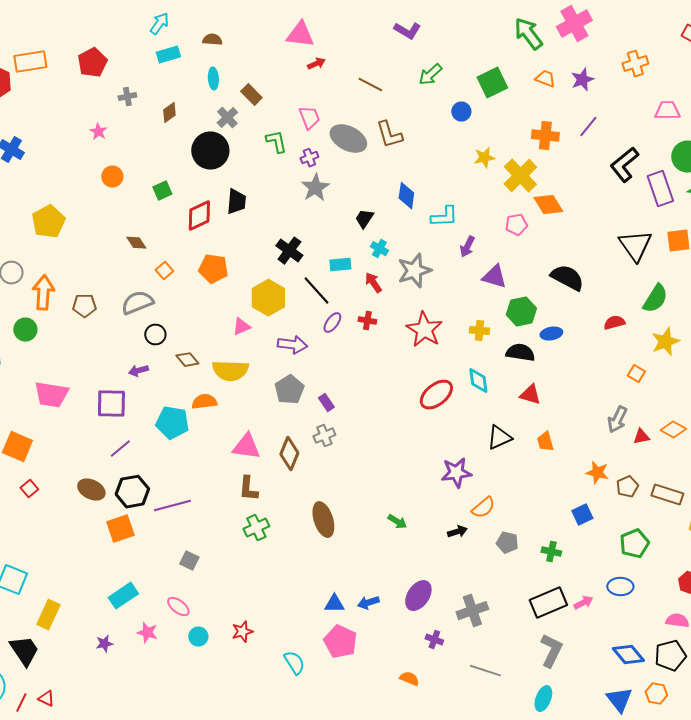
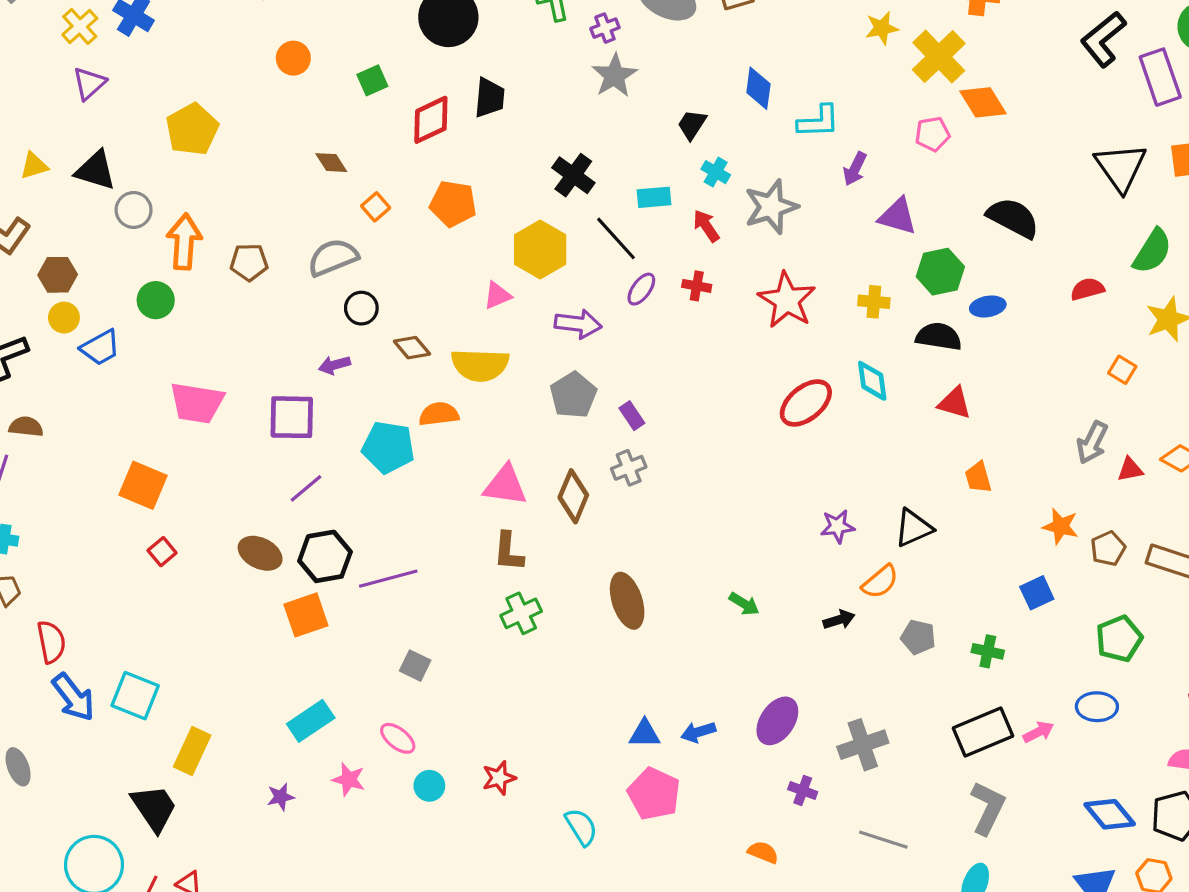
black triangle: (499, 438) -> (913, 528), moved
purple star: (456, 473) -> (837, 526), size x0.7

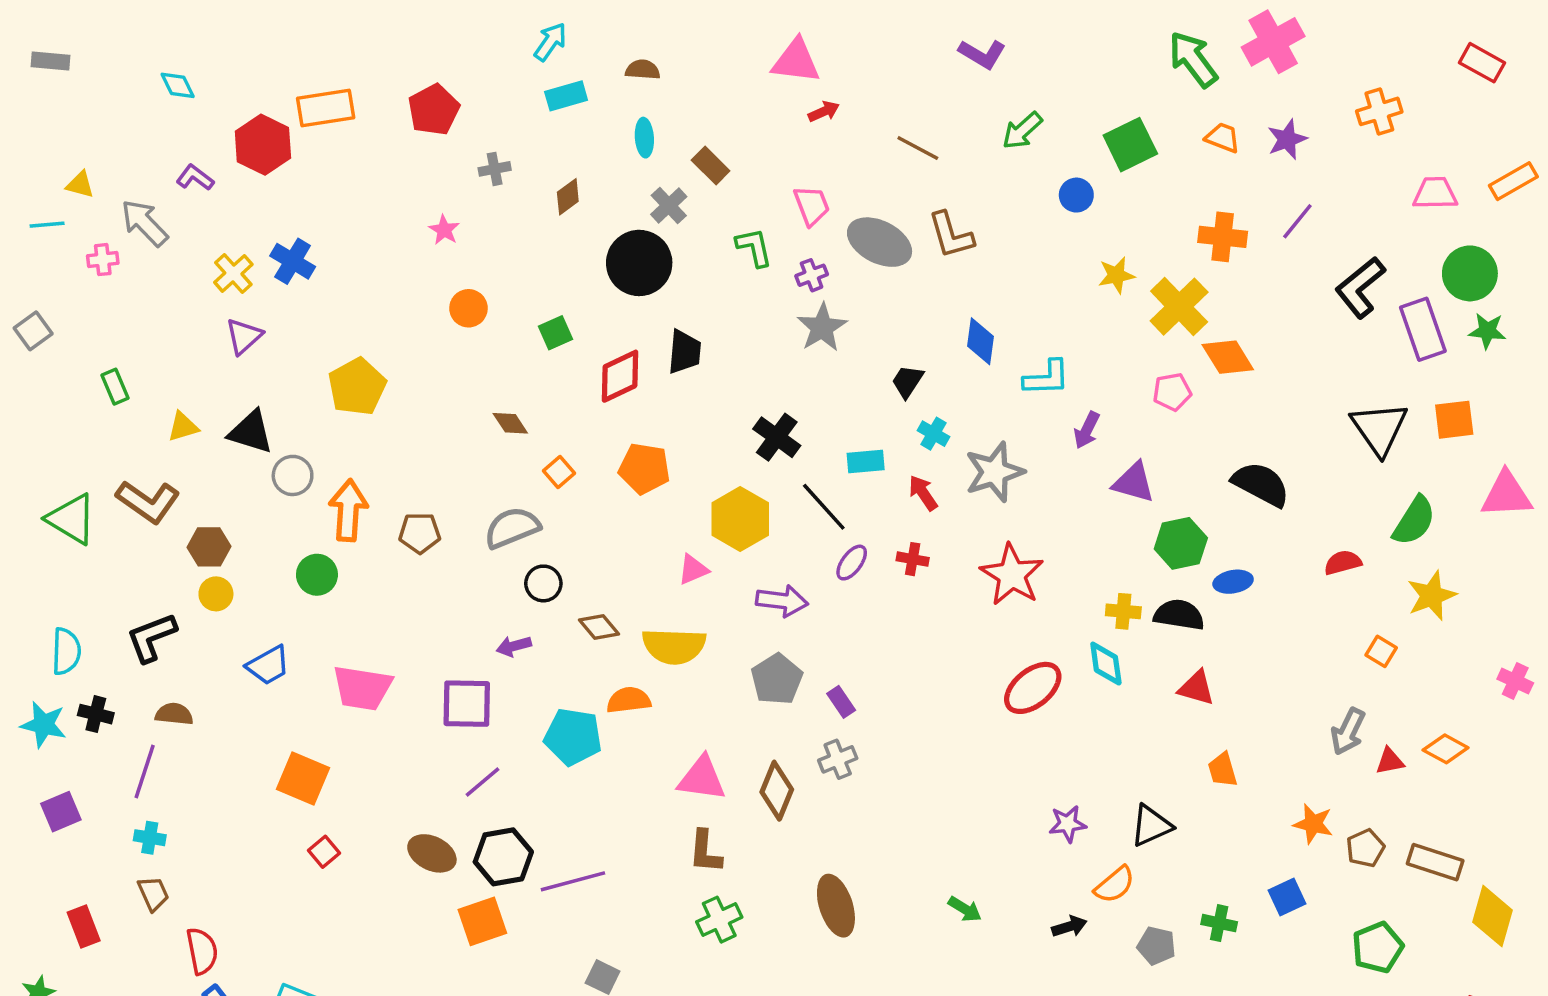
yellow cross: (874, 302) -> (1123, 611), moved
blue trapezoid: (100, 348) -> (268, 665), moved
green cross: (988, 651) -> (1219, 923), moved

